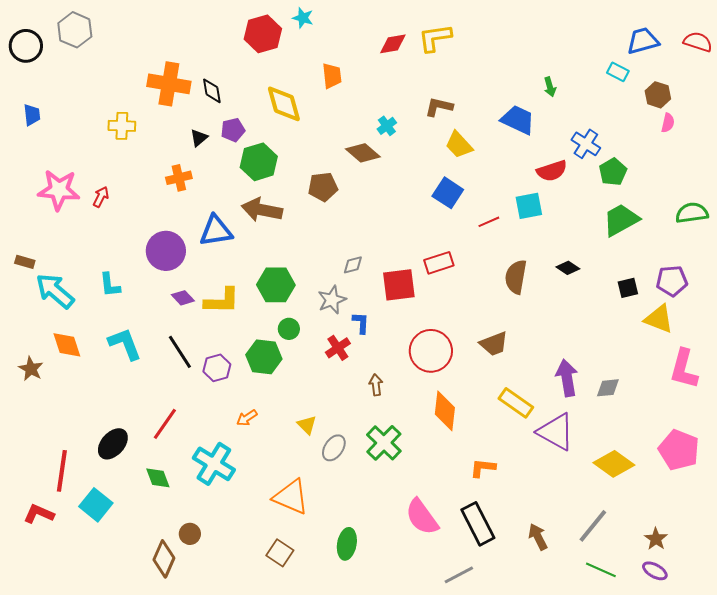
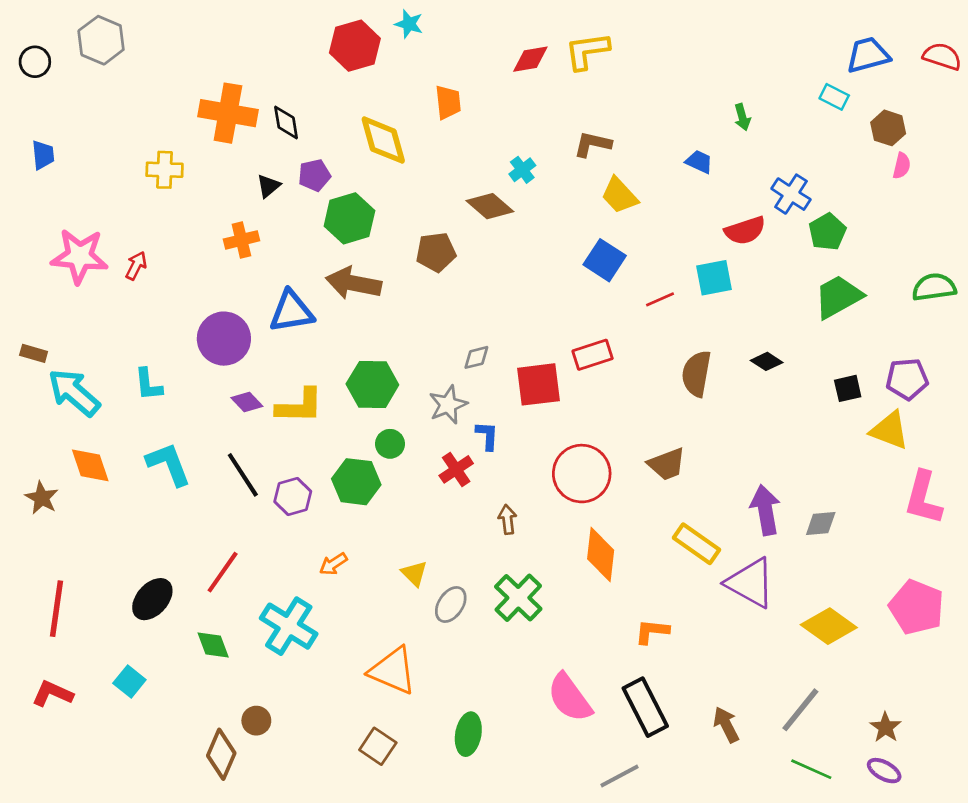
black circle: (26, 46) -> (35, 62), size x0.7
blue trapezoid: (518, 120) -> (699, 162), size x0.6
red line: (62, 471) -> (57, 609), moved
cyan square: (96, 505) -> (129, 681), size x0.7

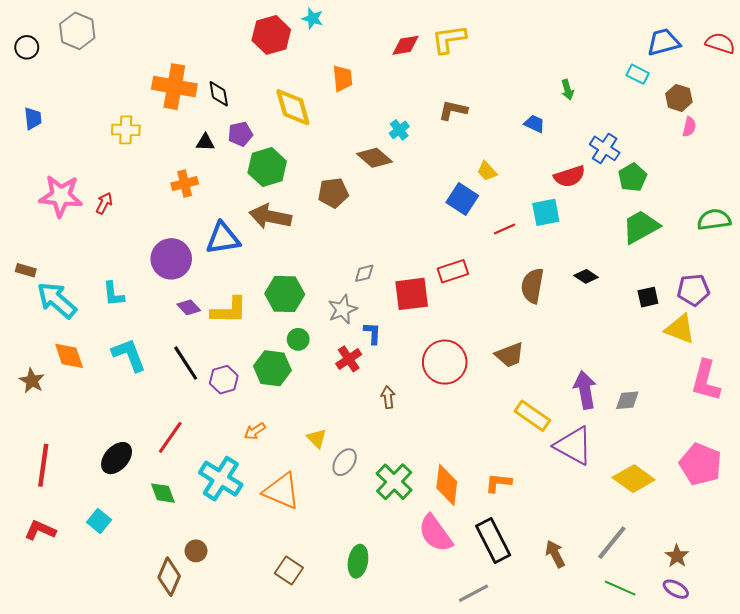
black triangle: (268, 186) -> (205, 142), turned 42
yellow trapezoid: (620, 195) -> (487, 171), moved, size x0.7
orange diamond: (601, 555) -> (447, 485), moved
green cross: (518, 598) -> (394, 482), moved
orange triangle: (393, 671) -> (282, 491), moved

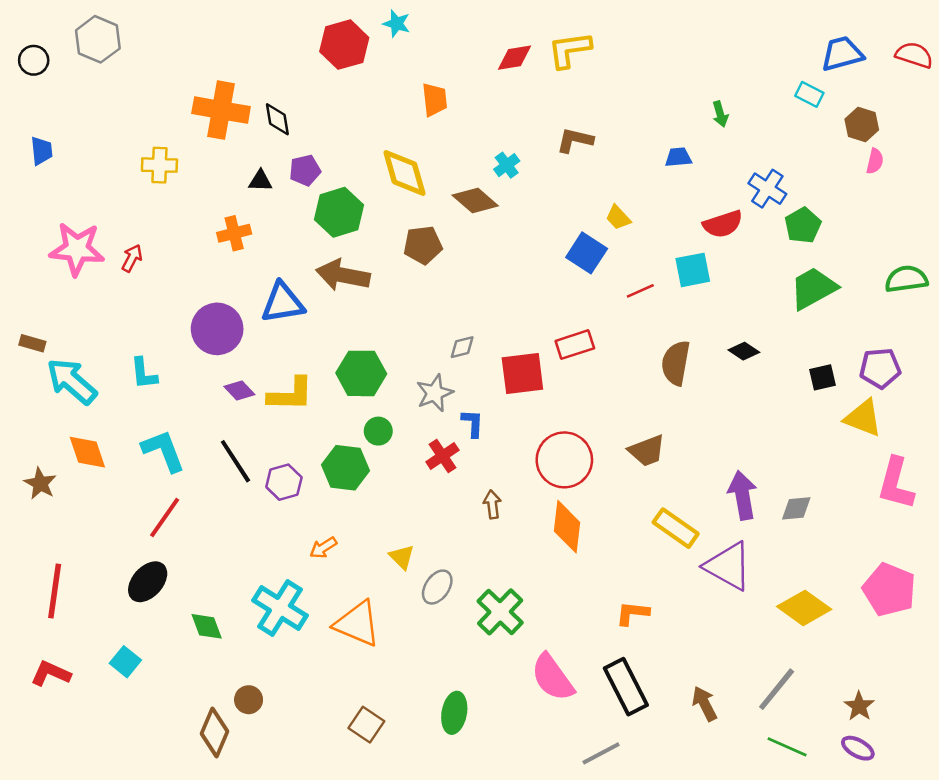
yellow diamond: (293, 107) -> (404, 173), moved
blue trapezoid: (534, 124) -> (678, 157), turned -30
red line: (170, 437) -> (165, 518), moved
orange diamond: (447, 485) -> (567, 527), moved

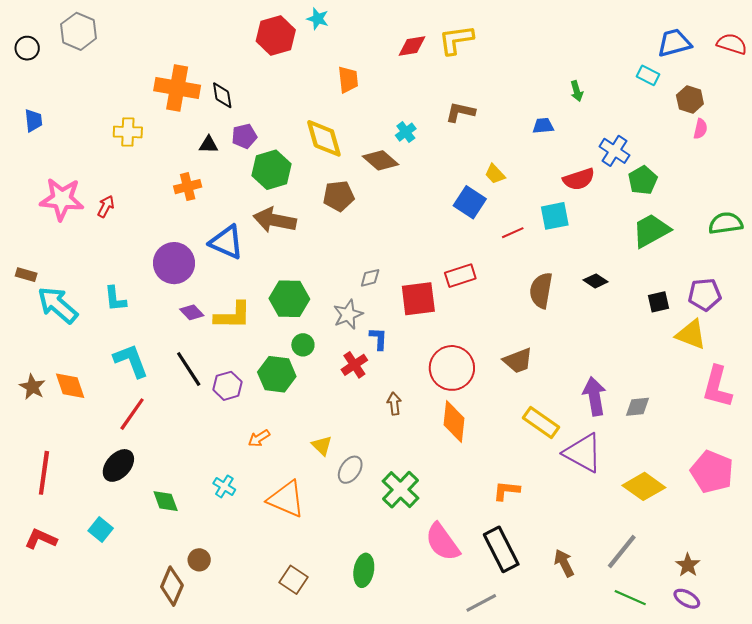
blue triangle: (283, 303) -> (226, 242), turned 33
orange diamond: (87, 452) -> (70, 386), moved
cyan cross: (280, 608) -> (224, 486), size x0.5

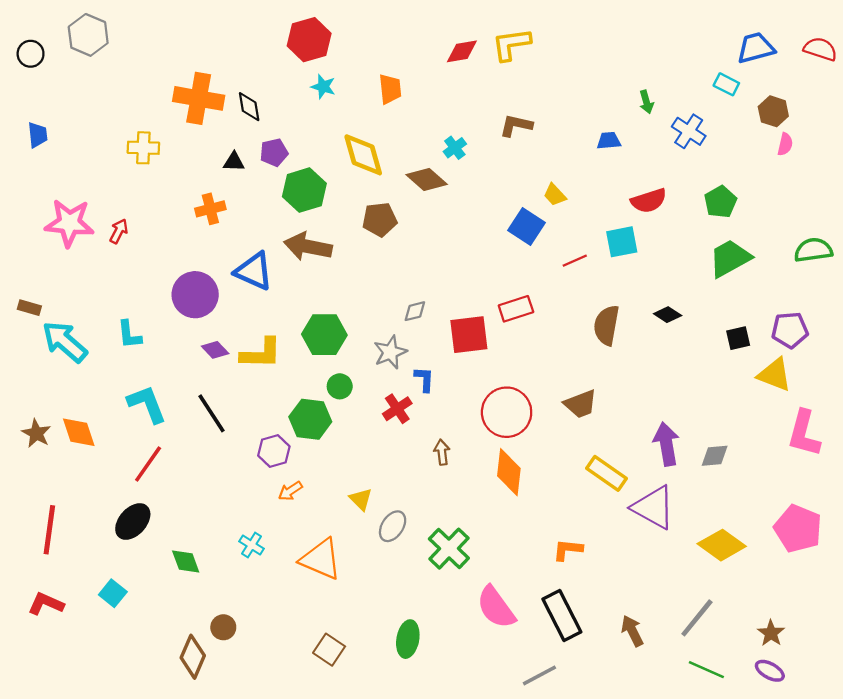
cyan star: (318, 19) -> (323, 87), moved
blue cross: (614, 151) -> (689, 131), moved
purple hexagon: (227, 386) -> (274, 451), moved

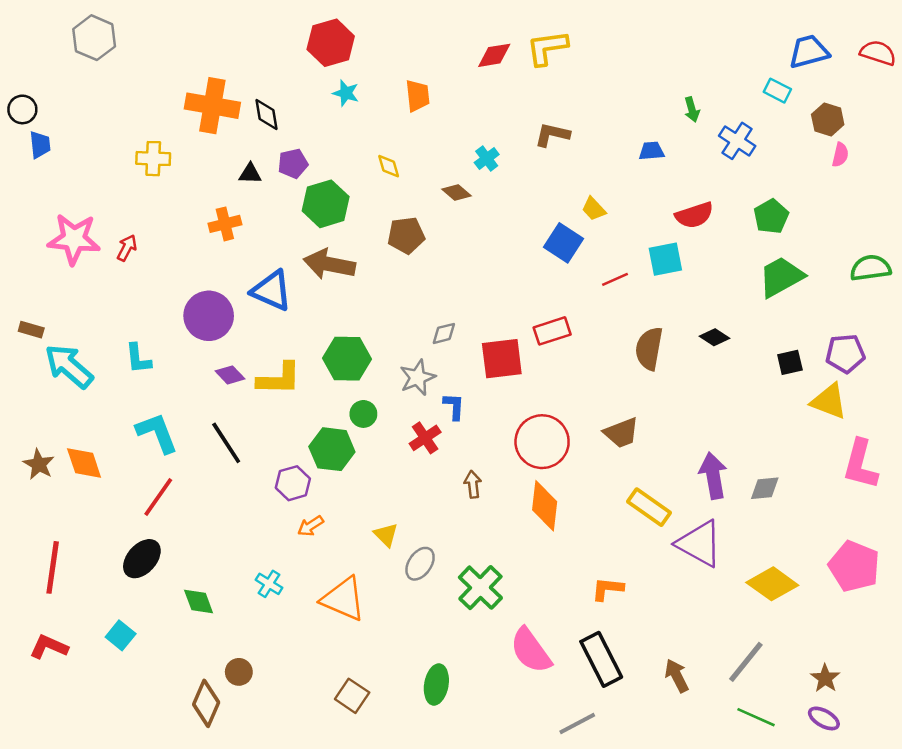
black circle: (31, 54) -> (22, 109), moved
yellow diamond: (363, 155) -> (389, 166), size x0.5
brown diamond: (427, 180) -> (456, 192), size x0.7

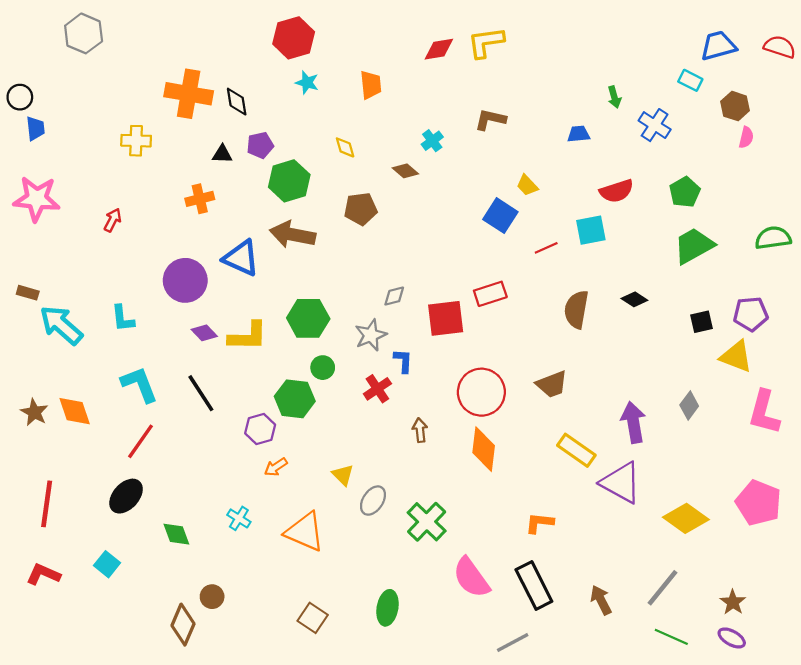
pink star: (74, 239) -> (37, 199), moved
gray diamond: (765, 488) -> (689, 406), moved, turned -48

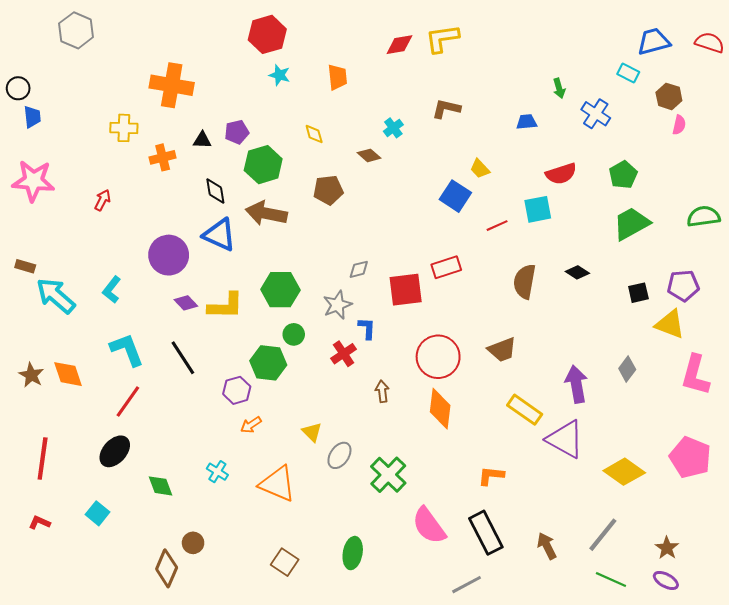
black diamond: (237, 102) -> (215, 191), moved
orange cross: (200, 199) -> (163, 157), moved
cyan L-shape: (123, 318) -> (112, 290), turned 44
red L-shape: (43, 574) -> (39, 523), size x0.7

